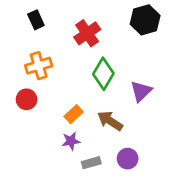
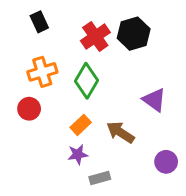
black hexagon: (145, 20) -> (134, 34), moved
green diamond: (103, 74) -> (87, 81), moved
purple triangle: (141, 91) -> (154, 100), turned -40
purple circle: (128, 159) -> (166, 162), moved

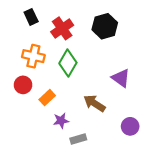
red cross: (95, 37) -> (62, 28), moved
orange cross: (42, 72) -> (33, 56), turned 30
orange rectangle: (81, 125) -> (47, 98), moved

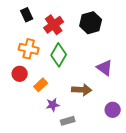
brown arrow: (94, 103) -> (82, 90), turned 150

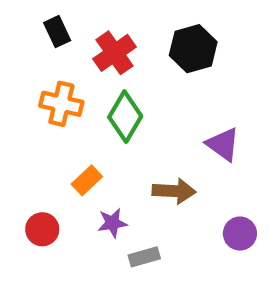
red circle: (20, 74) -> (42, 229), moved

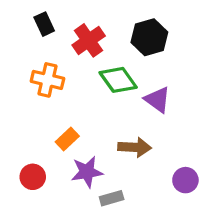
green diamond: (125, 117) -> (118, 80), moved, turned -66
purple triangle: (223, 144) -> (158, 100), moved
purple star: (112, 223) -> (87, 172), size x1.4

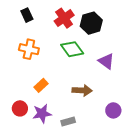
red cross: (89, 40) -> (64, 18), moved
purple triangle: (158, 100) -> (106, 61), moved
purple star: (87, 172) -> (42, 113), moved

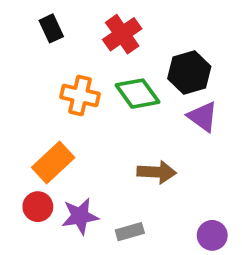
black hexagon: (91, 23) -> (189, 72), moved
orange cross: (29, 49) -> (80, 95), moved
orange rectangle: (41, 85) -> (53, 163), moved, size x1.5
purple circle: (113, 110) -> (212, 235), moved

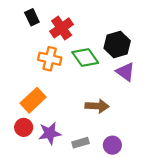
red cross: (122, 34) -> (62, 28), moved
purple circle: (212, 235) -> (112, 145), moved

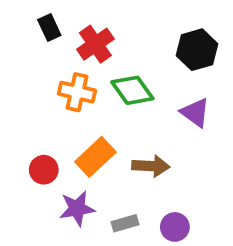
black hexagon: (117, 45) -> (197, 50), moved
orange rectangle: (33, 100) -> (95, 157), moved
red circle: (24, 127) -> (44, 170), moved

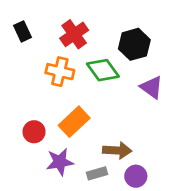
black rectangle: (49, 28) -> (23, 31), moved
black hexagon: (197, 50) -> (134, 44), moved
brown arrow: (151, 166) -> (117, 150), moved

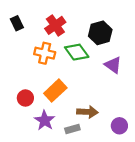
purple star: (60, 162) -> (45, 120), turned -30
purple circle: (136, 176) -> (119, 126), moved

